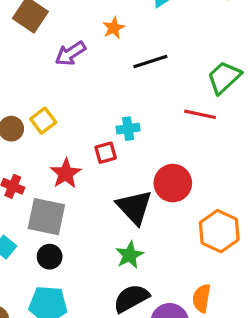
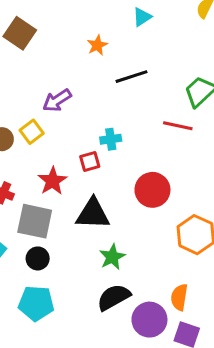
purple arrow: (70, 53) -> (57, 100), moved
black triangle: (134, 207) -> (93, 214), moved, turned -45

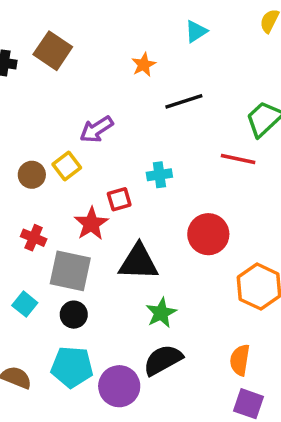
red square: (90, 162) -> (119, 199), moved
purple circle: (149, 320) -> (119, 386), moved

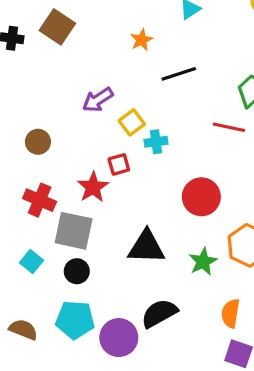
yellow square: (67, 166) -> (132, 122), moved
red cross: (34, 238) -> (40, 200), size x1.4
black triangle: (138, 262) -> (146, 247), moved
green star: (161, 313) -> (203, 262), moved

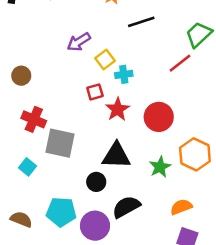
red line: (229, 127) -> (180, 63), turned -50
brown circle: (38, 142) -> (21, 76), moved
red star: (93, 187) -> (117, 109), moved
black circle: (77, 271) -> (96, 182), moved
orange semicircle: (230, 313) -> (181, 207), turned 60

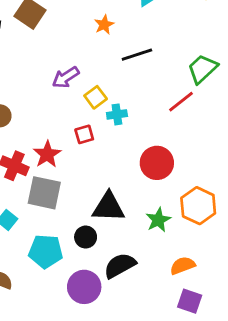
red star: (117, 109) -> (47, 154), moved
cyan pentagon: (61, 212) -> (46, 251), moved

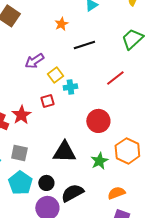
green trapezoid: (202, 69) -> (132, 39), moved
gray square: (44, 193) -> (19, 153), moved, size x0.7
black circle: (86, 237) -> (46, 183), moved
cyan pentagon: (46, 251) -> (20, 183), turned 30

